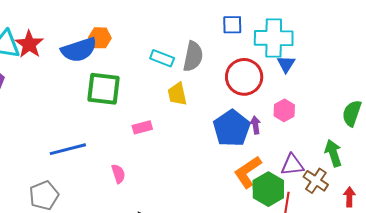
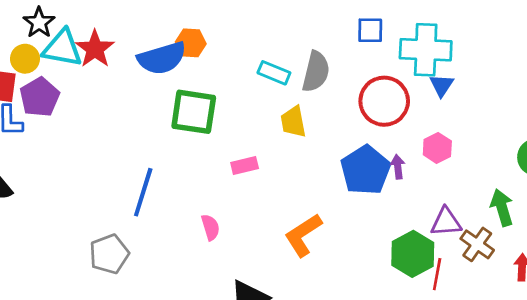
blue line: (68, 149) -> (143, 192), turned -60
orange L-shape: (248, 172) -> (303, 235), moved

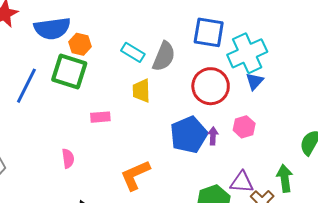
blue square: (370, 30) -> (209, 32), size x1.5
orange hexagon: (191, 43) -> (80, 44), moved
cyan cross: (426, 50) -> (247, 53), turned -36
blue line: (143, 192) -> (26, 86), moved

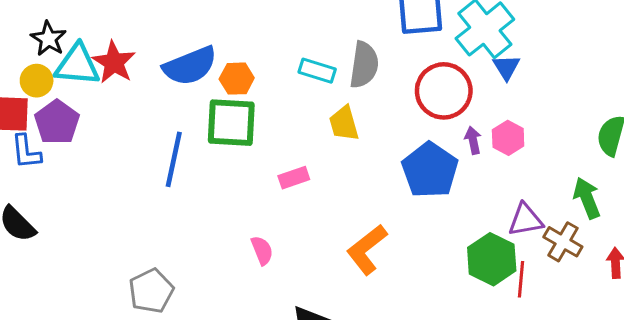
purple arrow: (213, 136) -> (473, 140), moved

